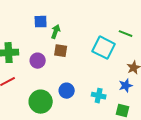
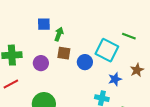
blue star: (126, 86) -> (115, 79), moved
blue circle: (67, 91) -> (85, 62), moved

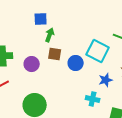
blue square: (44, 24) -> (41, 19), moved

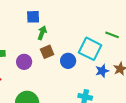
brown square: (55, 54) -> (47, 52), turned -32
blue star: (106, 80) -> (102, 71), moved

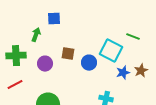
green arrow: (42, 33) -> (36, 35), moved
brown square: (47, 52) -> (68, 54), turned 32

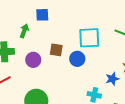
cyan square: (111, 51) -> (89, 38), moved, turned -30
blue star: (123, 73) -> (112, 79), moved

